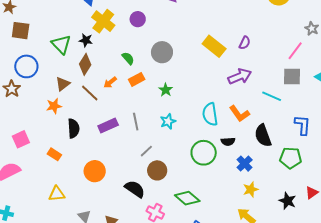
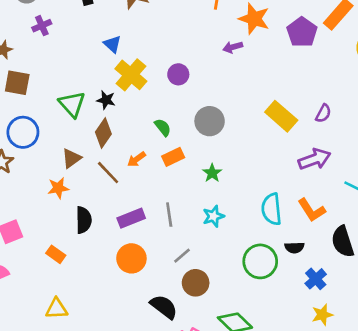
orange circle: (95, 171) -> (131, 258), moved

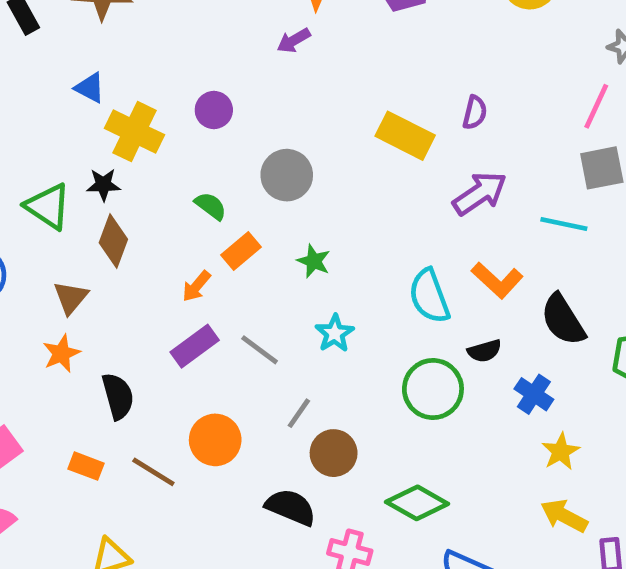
orange arrow: (137, 159) -> (196, 286), moved
brown line: (108, 173) -> (153, 472), moved
gray line: (169, 215) -> (260, 350), turned -30
purple rectangle: (131, 218) -> (195, 346), moved

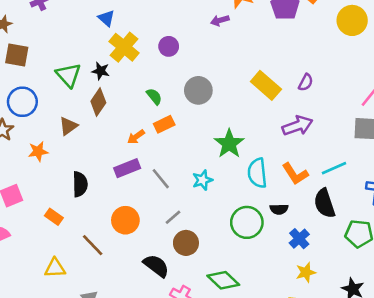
cyan line: (564, 224) -> (334, 168), moved, turned -50
green star: (314, 261) -> (229, 144), moved, size x1.6
orange star: (61, 353) -> (38, 151), moved
brown line: (153, 472) -> (93, 245), moved

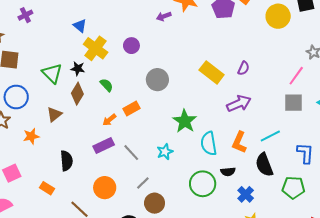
purple arrow: (220, 20) -> (164, 16), moved
green semicircle: (154, 96) -> (107, 85), moved
orange L-shape: (295, 174) -> (239, 142), turned 60

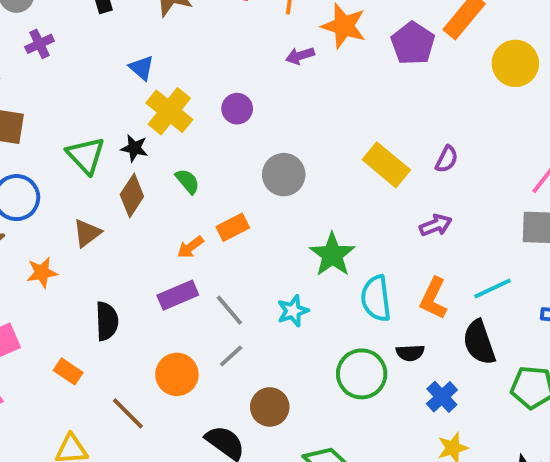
purple arrow: (239, 103) -> (436, 225), size x0.7
gray line: (143, 183) -> (231, 356), moved

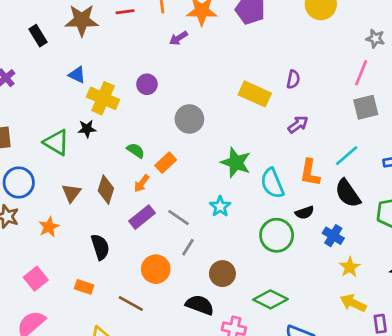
green semicircle: (187, 181) -> (136, 150), moved
brown diamond: (132, 195) -> (106, 190), moved

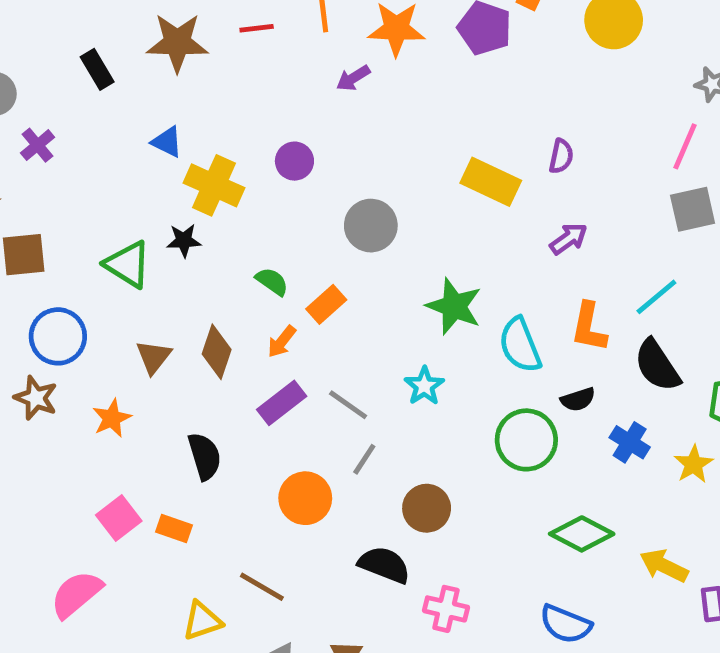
yellow star: (350, 267) -> (694, 464), moved
pink square: (36, 279) -> (119, 518), moved
green diamond: (270, 299) -> (582, 534), moved
brown line: (131, 303) -> (262, 587), moved

